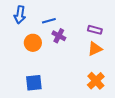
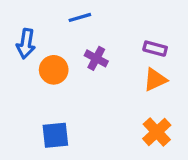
blue arrow: (20, 15) -> (26, 44), moved
blue line: (49, 21) -> (80, 17), moved

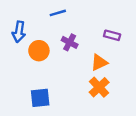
orange triangle: (155, 80) -> (99, 62), moved
orange cross: (157, 132) -> (99, 87), moved

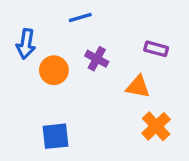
orange triangle: (99, 62) -> (138, 87), turned 36
orange cross: (99, 87) -> (156, 126), moved

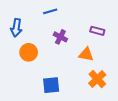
orange circle: (54, 70) -> (29, 52), moved
blue square: (56, 136) -> (51, 85), moved

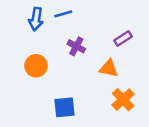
blue arrow: (16, 28) -> (36, 19), moved
purple rectangle: (97, 31) -> (123, 39), turned -48

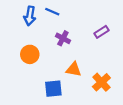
blue line: (63, 14) -> (52, 12), turned 40
orange triangle: (109, 68) -> (74, 69), moved

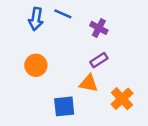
purple rectangle: (101, 32) -> (99, 60), moved
purple cross: (63, 38) -> (99, 28), moved

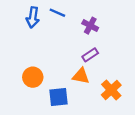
orange circle: (36, 65) -> (33, 77), moved

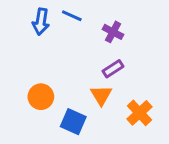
orange triangle: (81, 76) -> (101, 95), turned 48
blue square: (59, 97) -> (73, 122), turned 30

